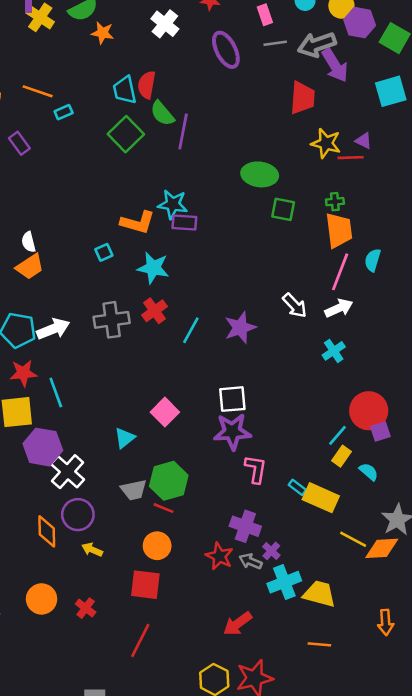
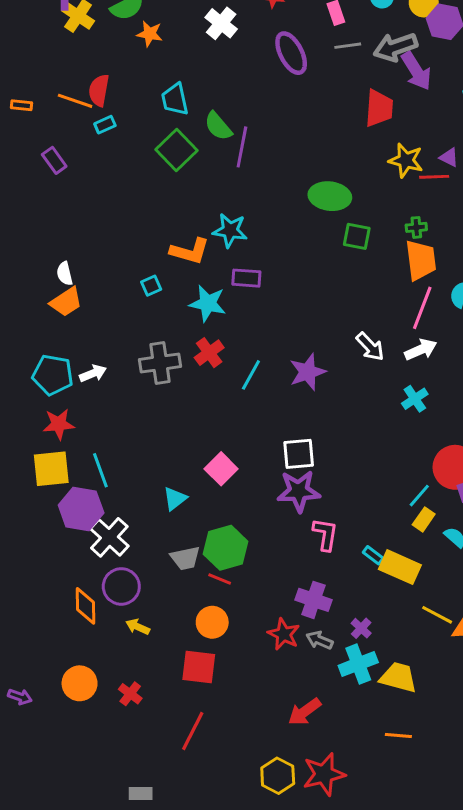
red semicircle: (147, 85) -> (99, 90), moved
purple rectangle: (184, 222) -> (246, 278), moved
white arrow: (53, 329) -> (93, 373), size x0.7
cyan line: (56, 393) -> (100, 470), moved
purple cross: (271, 551) -> (361, 628), moved

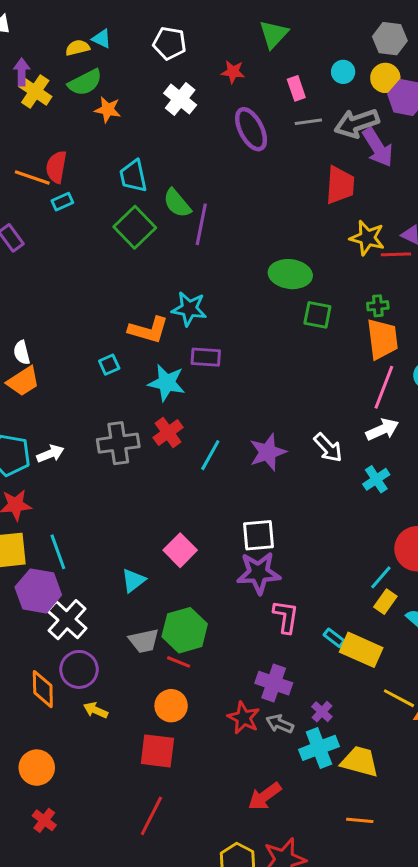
white arrow: (370, 347) -> (328, 448), moved
red cross: (130, 694) -> (44, 820), moved

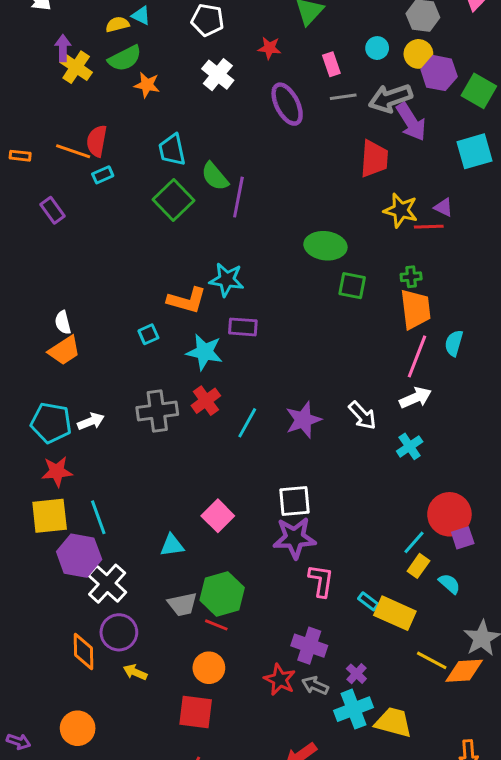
cyan triangle: (133, 580) -> (172, 545), turned 30

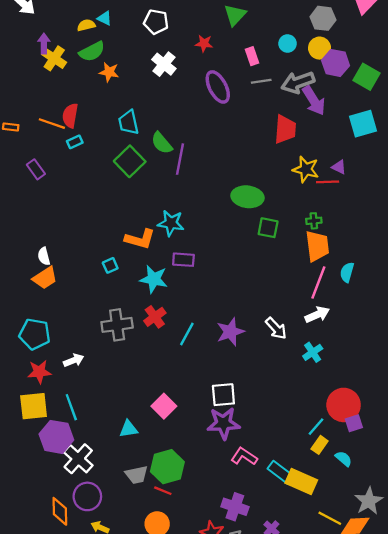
white arrow: (91, 421) -> (74, 360), moved
pink L-shape: (321, 581) -> (244, 456), turned -65
cyan rectangle: (368, 601) -> (281, 472), size x1.6

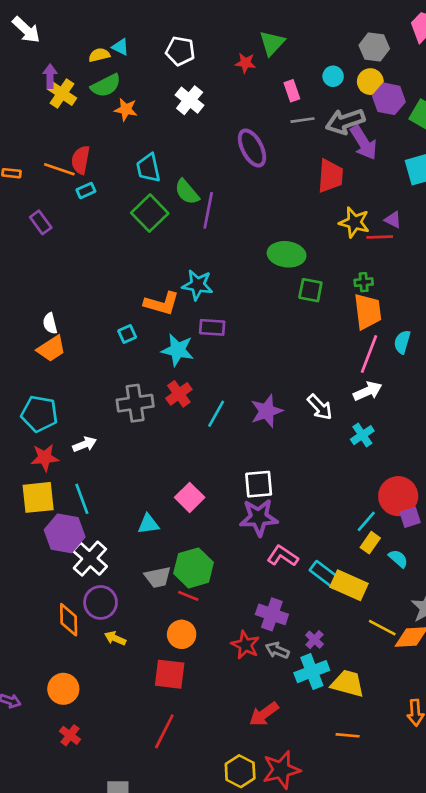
red star: (204, 44) -> (245, 63), moved
purple ellipse: (218, 87) -> (252, 148), moved

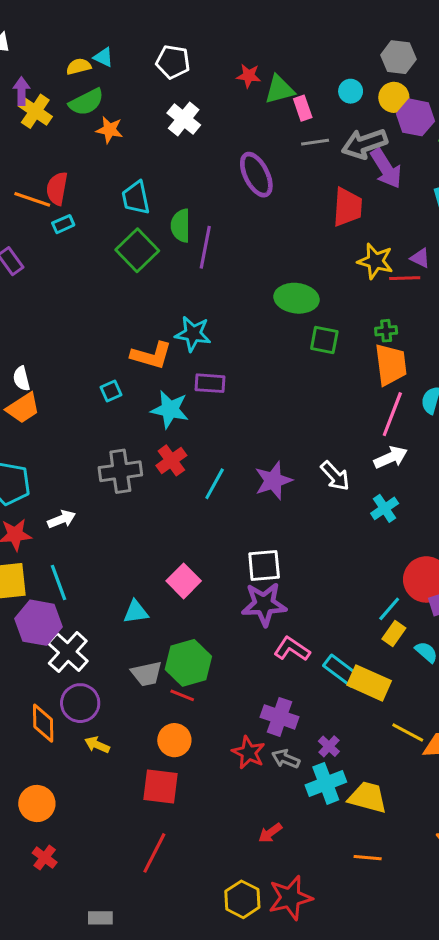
green triangle: (272, 43) -> (280, 90), moved, turned 32
green semicircle: (187, 192) -> (181, 226), turned 40
red arrow: (264, 714) -> (270, 833), size x0.7

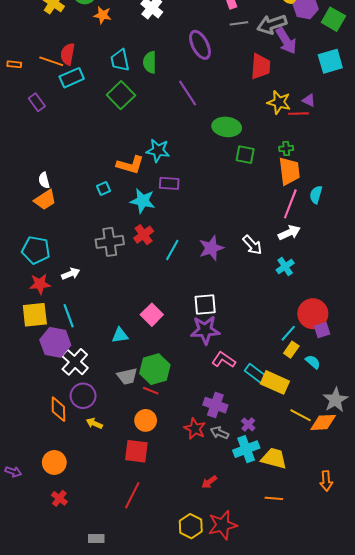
cyan rectangle: (63, 224) -> (72, 78), size x1.6
green semicircle: (181, 226) -> (150, 62), moved
purple line: (205, 247) -> (188, 93), moved, turned -44

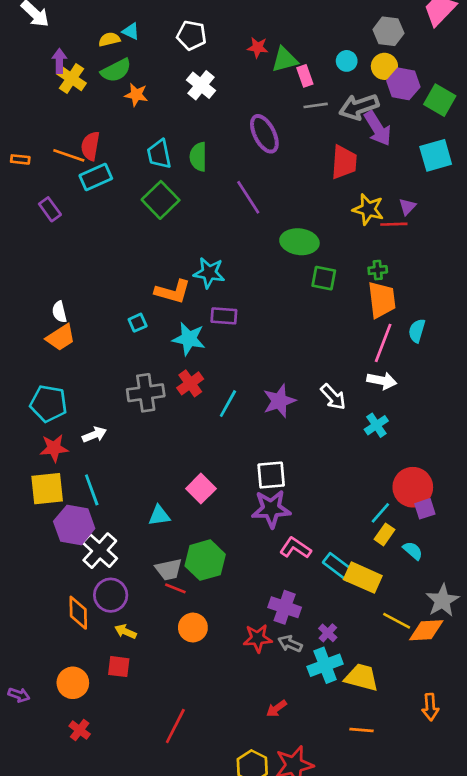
purple triangle: (309, 100) -> (407, 207), turned 48
white arrow: (289, 233) -> (382, 381), turned 35
red line: (151, 391) -> (175, 588), moved
red star: (195, 429) -> (258, 638), turned -30
red square: (136, 451) -> (119, 667), moved, size x0.7

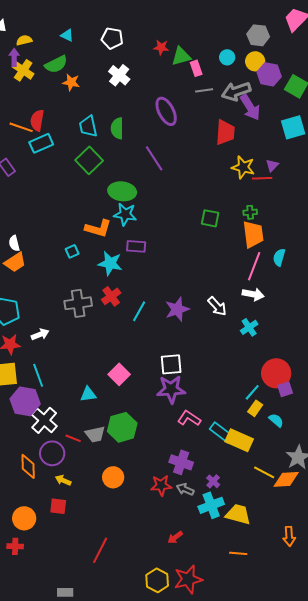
yellow semicircle: (109, 39) -> (24, 40), moved
green ellipse: (299, 242) -> (122, 191), moved
red line: (175, 588) -> (73, 438), moved
red cross: (80, 730) -> (15, 546), moved, turned -35

